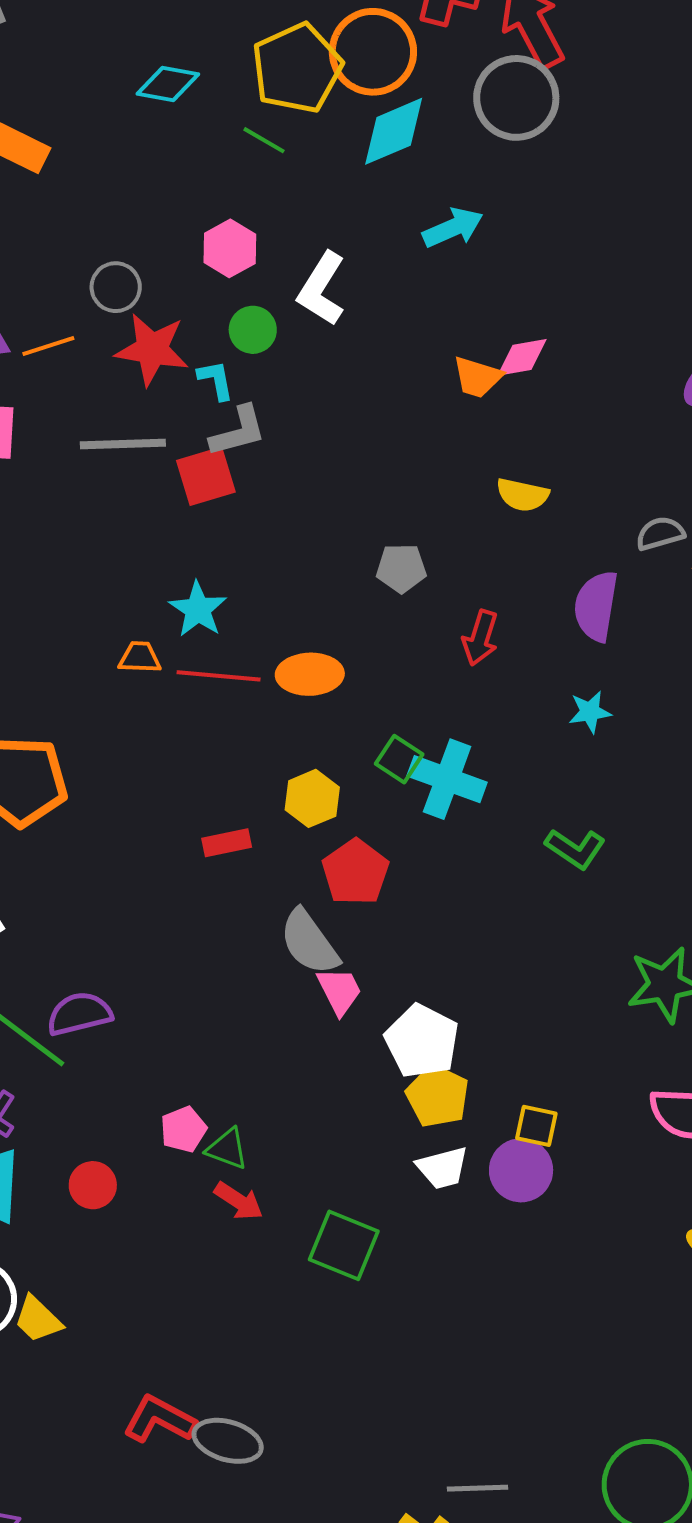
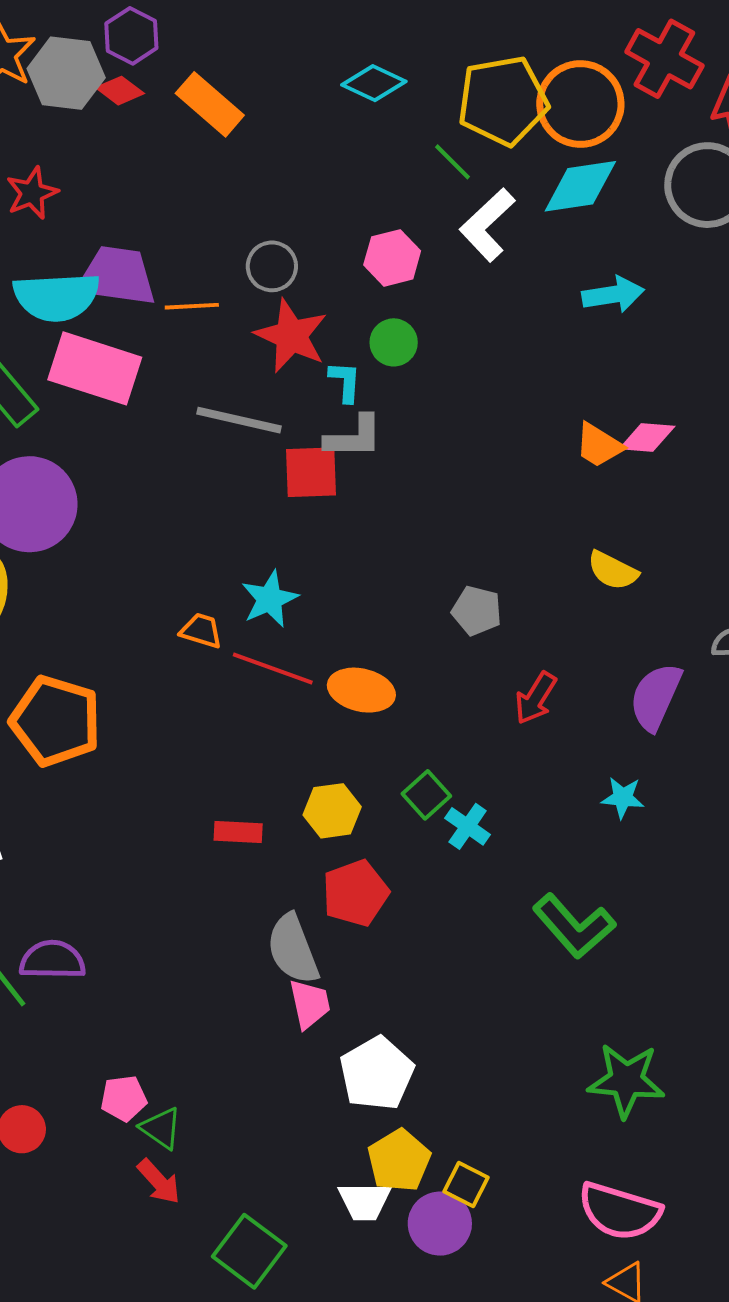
white L-shape: (322, 289) -> (487, 225), moved
cyan cross: (447, 779) -> (468, 826), size x0.6
green L-shape: (575, 849) -> (574, 926), size x1.4
yellow pentagon: (438, 1096) -> (399, 1161), moved

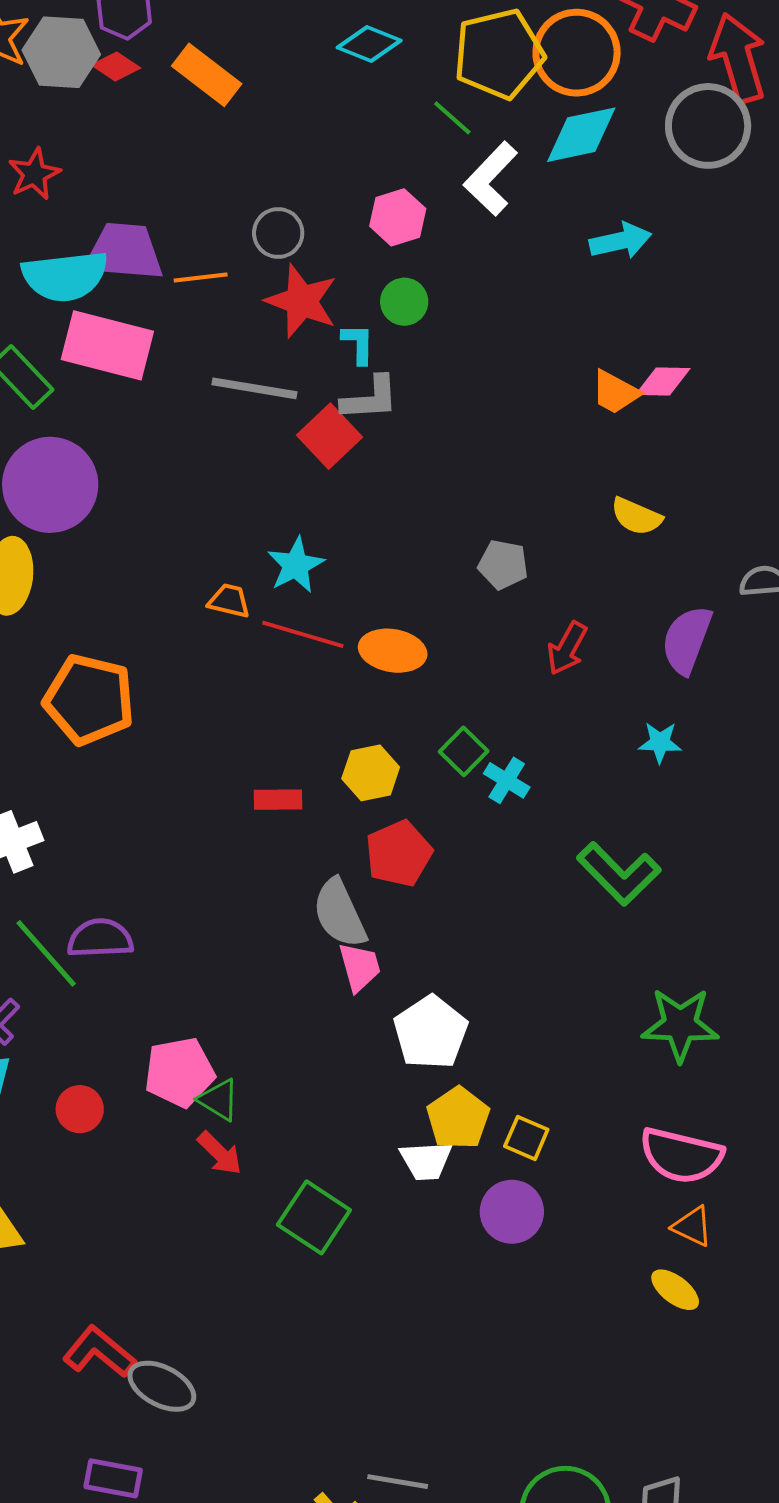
red square: (311, 472) -> (330, 436), turned -38
pink pentagon: (124, 1098) -> (180, 1072), size x1.5
purple circle: (440, 1224) -> (512, 1212), moved

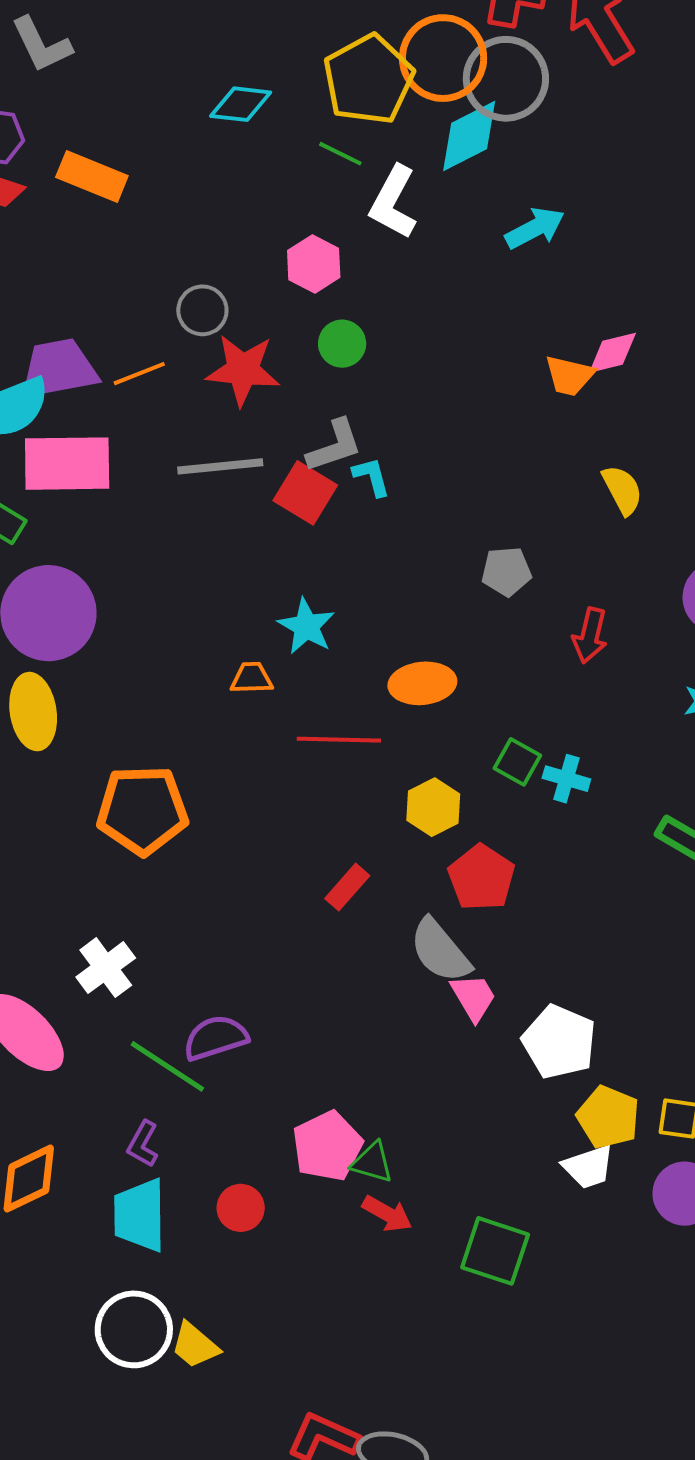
gray circle: (708, 126) -> (506, 79), moved
cyan L-shape: (358, 344) -> (372, 477), moved
yellow semicircle: (636, 516) -> (622, 490), turned -126
red line: (303, 634) -> (339, 740), moved
red rectangle: (278, 800) -> (347, 887), moved, turned -33

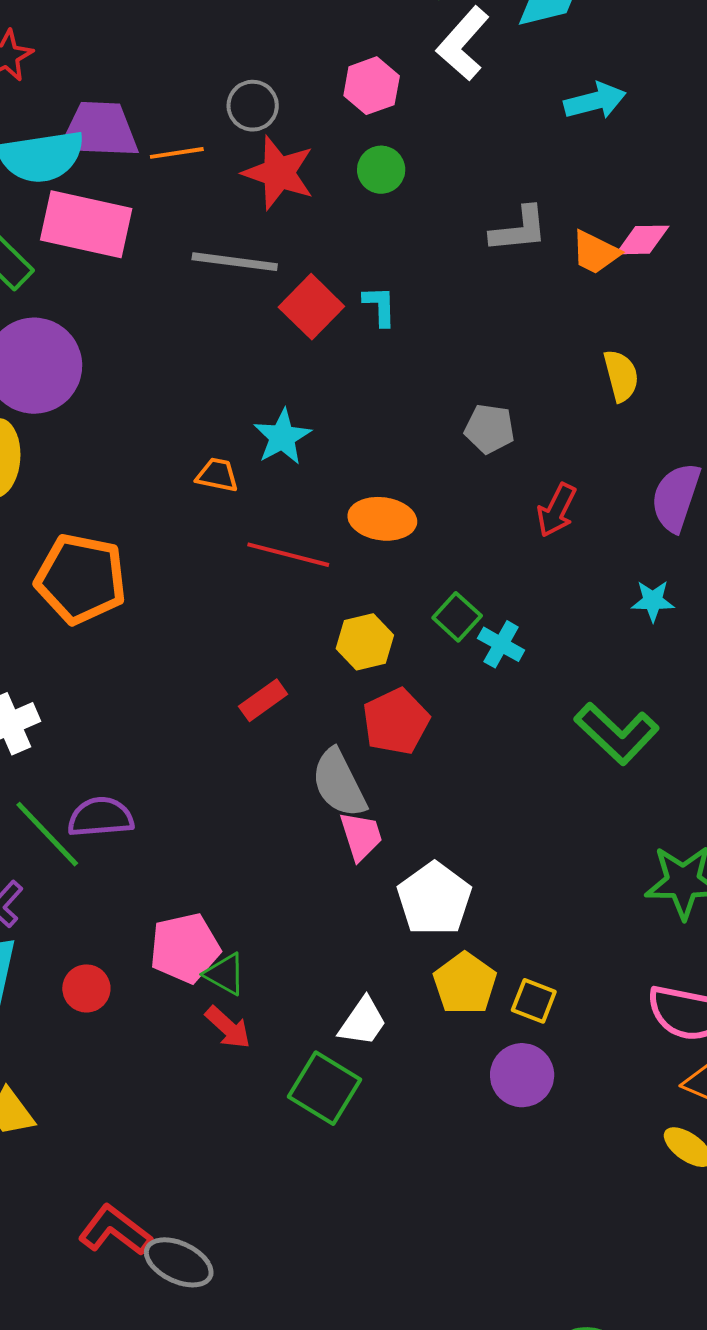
gray L-shape: (334, 446) -> (519, 229), moved
white trapezoid: (588, 1167) -> (363, 1022), moved, turned -50

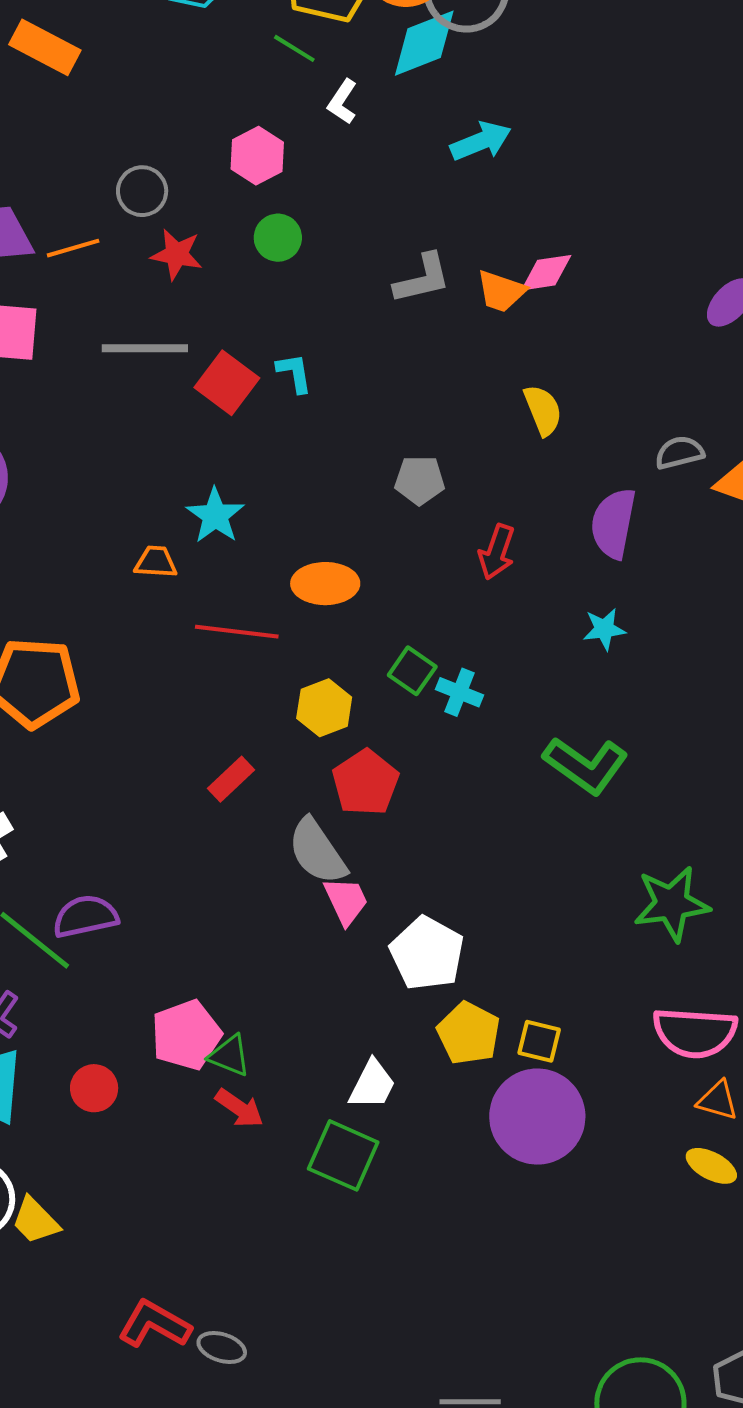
white L-shape: (463, 44) -> (342, 102), size x0.6
red star: (279, 173) -> (177, 254), size x0.7
purple circle: (522, 1075) -> (537, 1117), size x1.5
gray ellipse: (179, 1262) -> (222, 1348), size x0.7

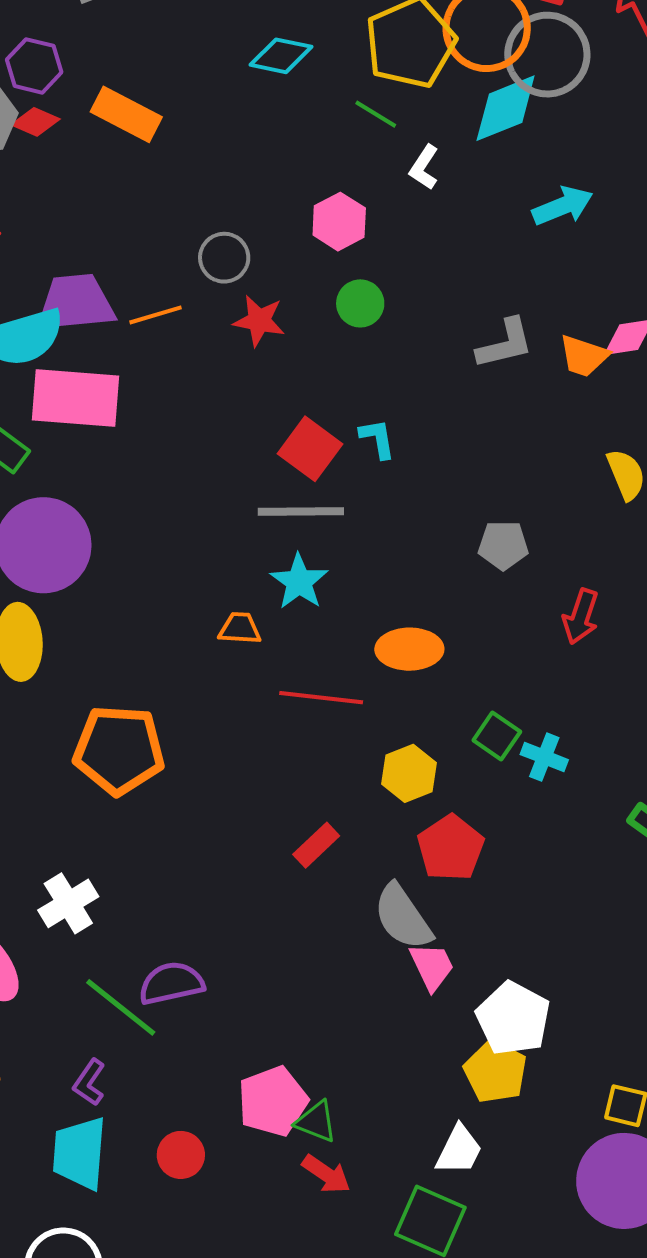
gray line: (145, 348) -> (301, 511), moved
yellow pentagon: (469, 1033) -> (495, 1072), moved

